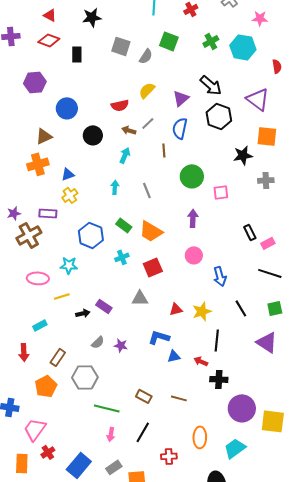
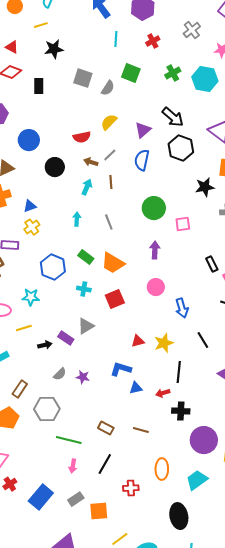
brown line: (164, 150) -> (111, 182), moved
cyan cross: (122, 257) -> (84, 289), turned 32
gray triangle: (140, 298) -> (86, 326), moved, turned -30
red arrow: (201, 361) -> (163, 393), turned -40

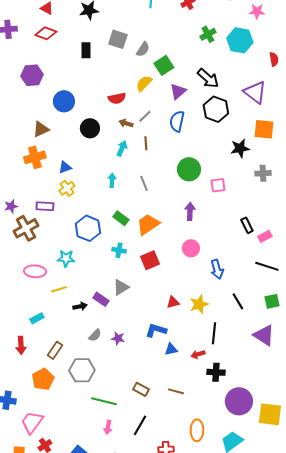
green square: (131, 73) -> (164, 65), moved, turned 36
black rectangle: (39, 86) -> (86, 50), moved
orange trapezoid: (113, 263) -> (148, 224), turned 115

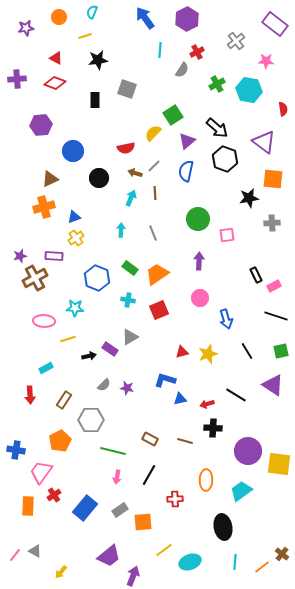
gray semicircle: (143, 49) -> (182, 70), moved
black line: (214, 333) -> (236, 395), moved, turned -65
black cross: (216, 372) -> (213, 428), moved
orange pentagon: (43, 379) -> (60, 441), moved

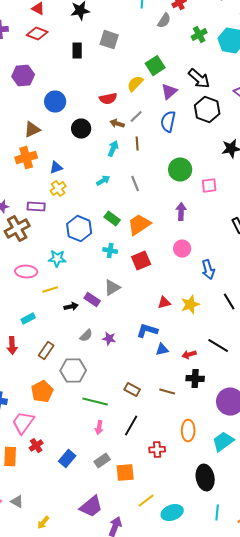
cyan arrow: (121, 230) -> (103, 181), turned 56
blue rectangle: (85, 508) -> (67, 459), size x0.7

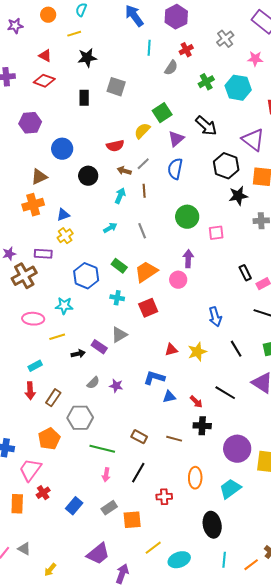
black hexagon: (207, 110) -> (226, 166), moved
pink circle: (182, 249) -> (178, 280), moved
red arrow: (12, 346) -> (30, 391), moved
red arrow: (189, 355) -> (196, 402), turned -120

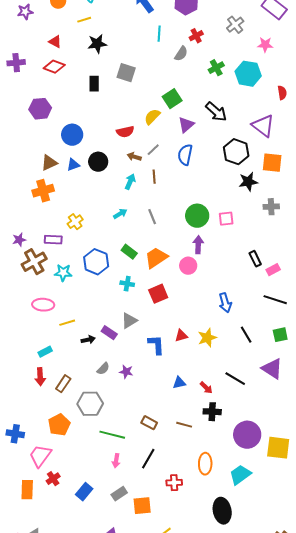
blue triangle: (63, 215) -> (73, 165), moved
green circle: (187, 217) -> (197, 216), moved
cyan star: (64, 306) -> (63, 273), moved
blue L-shape: (154, 378) -> (156, 345), moved, turned 70

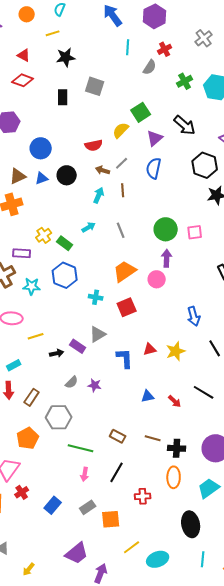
green rectangle: (129, 252) -> (65, 243), moved
black cross: (212, 412) -> (177, 448), moved

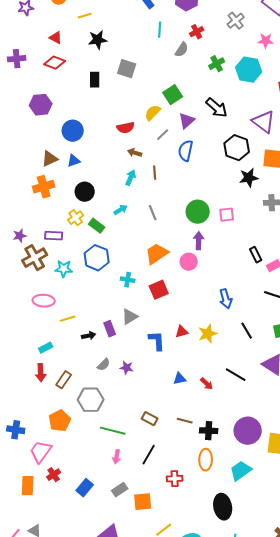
gray line: (122, 163) -> (163, 135), moved
black circle: (67, 175) -> (85, 192), moved
purple rectangle: (78, 346) -> (110, 329), turned 35

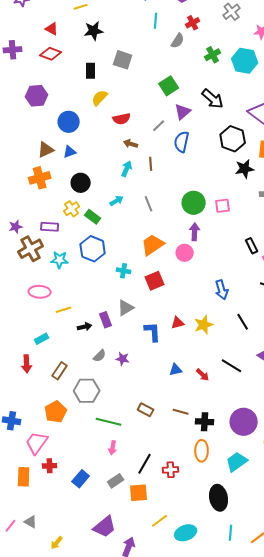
yellow semicircle: (153, 113) -> (100, 98), moved
red arrow: (41, 373) -> (27, 364), moved
black line: (149, 455) -> (145, 464), moved
red cross: (54, 475) -> (50, 466), turned 32

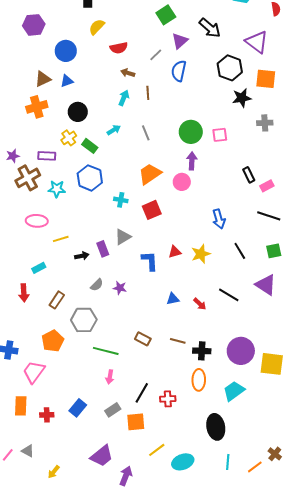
red cross: (50, 466) -> (47, 415), moved

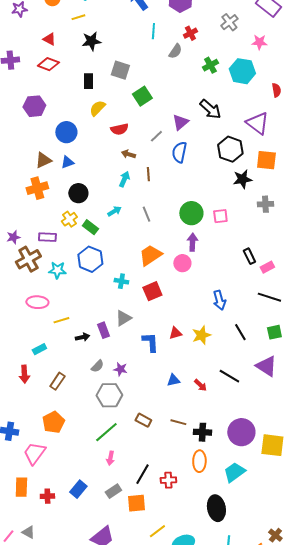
green square: (166, 15) -> (142, 96), moved
gray hexagon: (84, 320) -> (109, 395), moved
green line: (106, 351) -> (106, 432), turned -55

